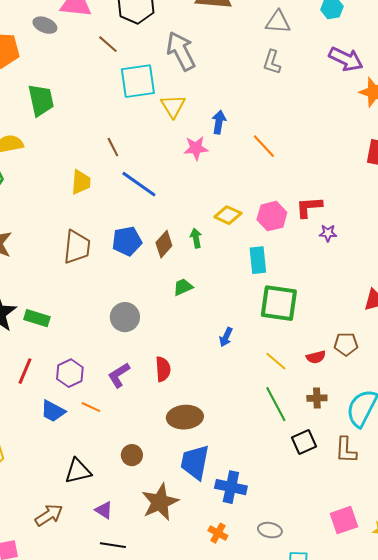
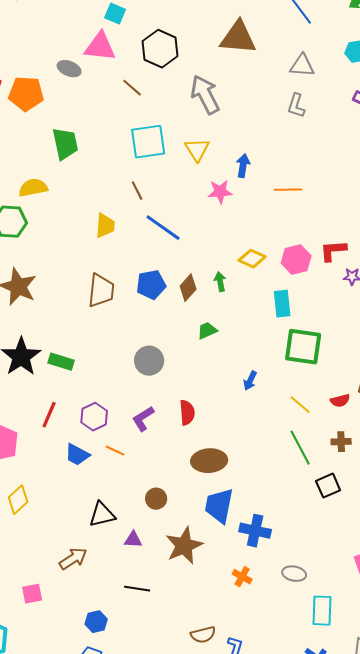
cyan square: (138, 81) -> (148, 142), moved
orange line: (264, 146) -> (288, 190), turned -48
purple triangle: (104, 510) -> (133, 540), moved, turned -30

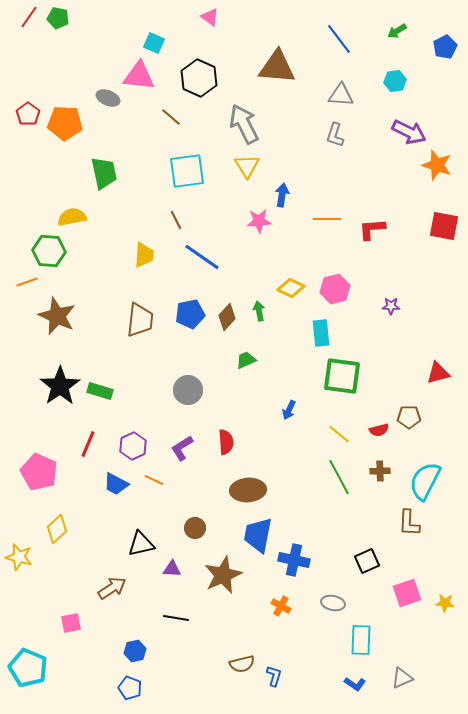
yellow triangle: (197, 150) -> (247, 166), moved
red L-shape: (333, 251) -> (372, 229), moved
black square: (328, 486) -> (367, 561), moved

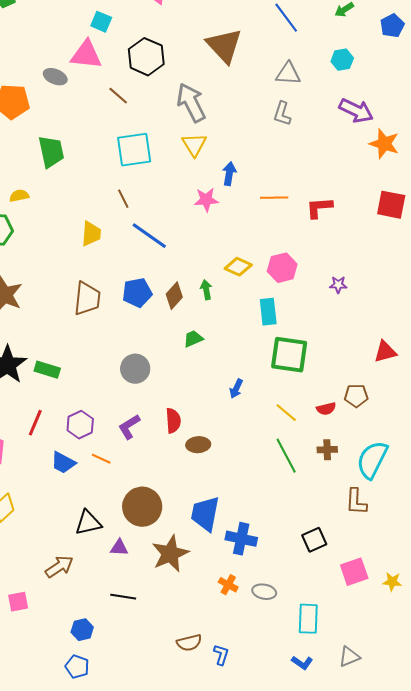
brown triangle: (277, 67) -> (224, 46), turned 42
yellow semicircle: (72, 217) -> (19, 196), size x0.7
brown ellipse: (248, 490) -> (198, 445), moved, size x0.7
brown circle: (195, 528) -> (142, 507), size x1.8
gray ellipse: (333, 603) -> (264, 592), moved

